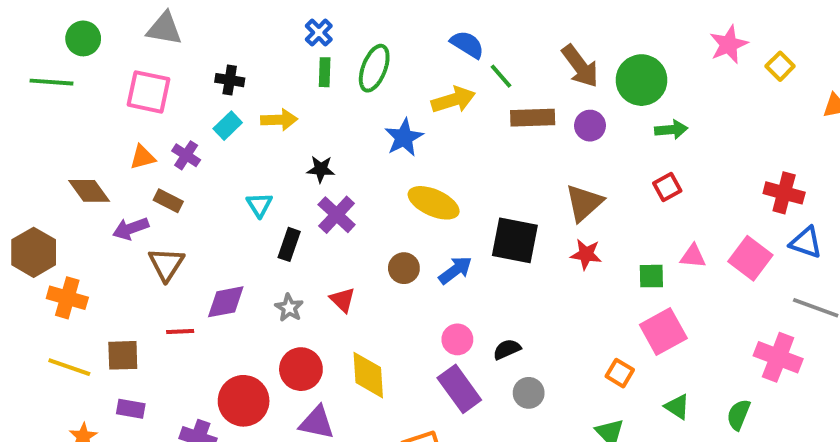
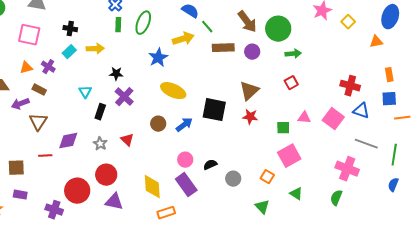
yellow diamond: (368, 375) -> (152, 187), moved
gray circle: (529, 393) -> (233, 179), moved
green semicircle: (739, 415) -> (336, 198), moved

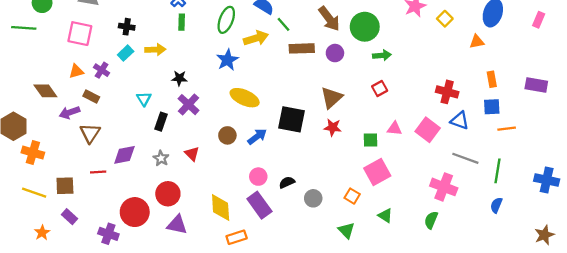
green ellipse: (143, 23) -> (226, 20), moved
purple rectangle: (20, 195) -> (70, 217), turned 32

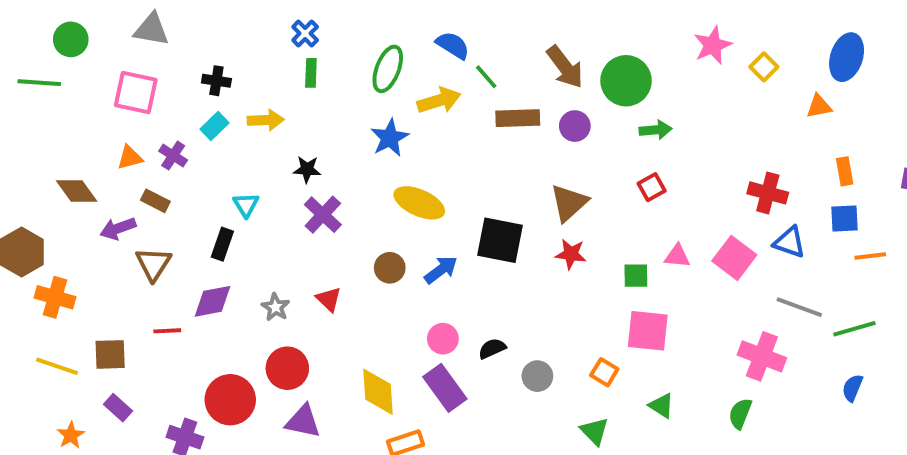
black rectangle: (161, 122) -> (222, 244), moved
green line: (497, 171) -> (854, 329), turned 65
pink square: (377, 172) -> (648, 331), turned 35

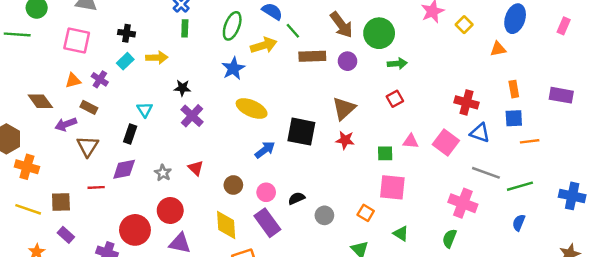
brown circle: (390, 268) -> (233, 185), moved

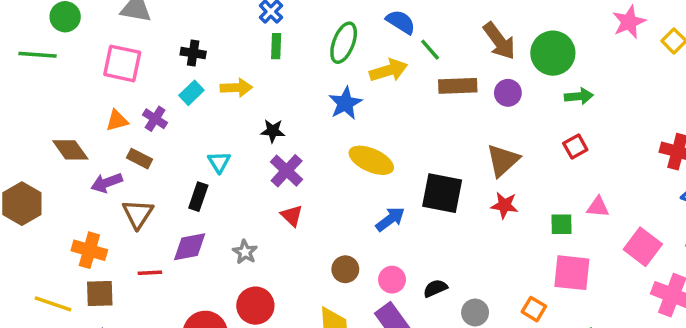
pink square: (446, 143) -> (643, 247), moved
orange cross: (27, 167) -> (89, 250), moved
red triangle: (196, 168) -> (292, 216), moved

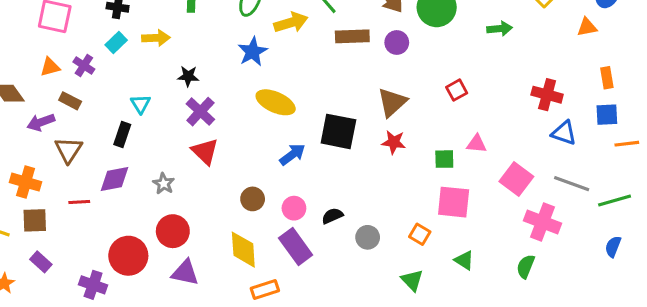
green arrow: (579, 96) -> (500, 29), moved
red triangle: (292, 216) -> (205, 151), size x1.4

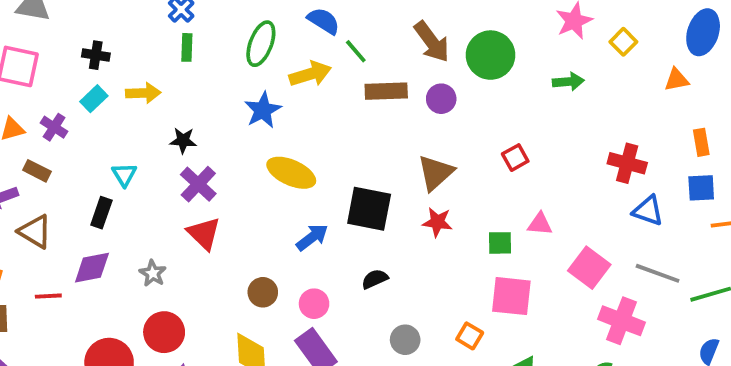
brown triangle: (69, 150) -> (35, 232), turned -32
black semicircle: (332, 216) -> (375, 279), moved

